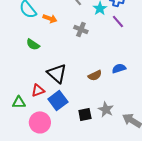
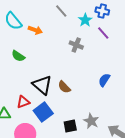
gray cross: (81, 29) -> (76, 45), moved
blue semicircle: (119, 68) -> (104, 80), turned -40
brown semicircle: (95, 75) -> (64, 87), moved, turned 72

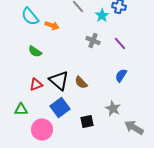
purple line: (103, 33) -> (120, 43), moved
red triangle: (23, 102) -> (36, 84), moved
gray star: (91, 121) -> (113, 108), moved

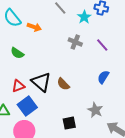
blue square: (60, 107) -> (27, 106), moved

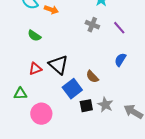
brown semicircle: (63, 84) -> (92, 77), moved
blue square: (27, 106) -> (72, 89), moved
gray star: (95, 110) -> (105, 105), moved

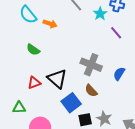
gray cross: (92, 25) -> (91, 65), moved, size x1.5
purple line: (119, 28) -> (116, 33), moved

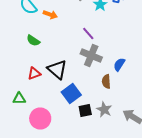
purple line: (116, 33) -> (88, 34), moved
brown semicircle: (91, 91) -> (106, 82), moved, turned 40

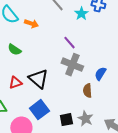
blue square: (71, 94) -> (39, 110), moved

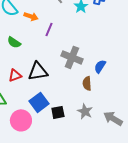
purple line: (69, 43) -> (49, 29), moved, turned 64
black triangle: (38, 79) -> (38, 71), turned -50
black square: (66, 120) -> (58, 112), moved

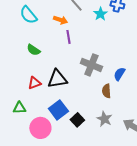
orange arrow: (31, 16) -> (60, 20), moved
purple line: (49, 29) -> (68, 37), turned -32
black square: (58, 112) -> (77, 120), turned -32

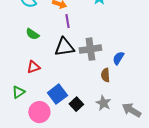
gray cross: (91, 65) -> (90, 49), turned -30
black triangle: (57, 79) -> (64, 47), moved
green triangle: (19, 108) -> (18, 92), turned -32

